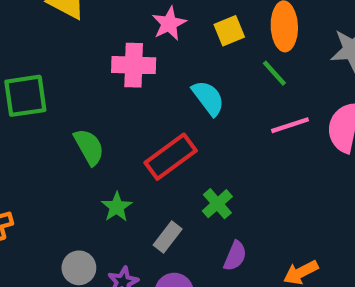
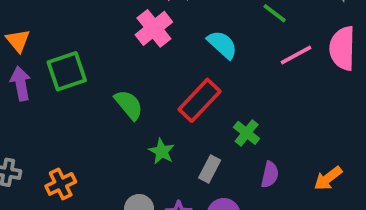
pink cross: (134, 65) -> (154, 28), turned -30

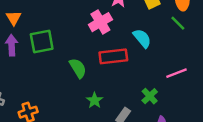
pink line: (296, 55) -> (176, 73), moved
red rectangle: (200, 100) -> (113, 56), moved, turned 32

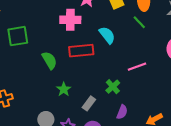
pink cross: (100, 22) -> (70, 20), turned 30

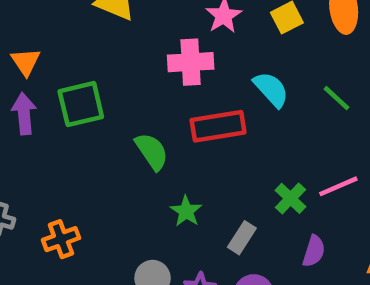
green line: (139, 22) -> (336, 98), moved
pink line: (137, 67) -> (338, 186), moved

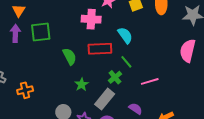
green line: (336, 98) -> (126, 62), moved
green cross: (291, 198) -> (115, 77), moved
gray rectangle: (242, 238) -> (105, 99), size x1.5
purple semicircle: (314, 251) -> (136, 109), turned -80

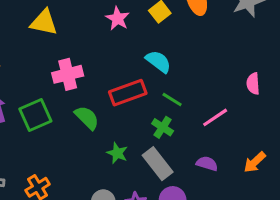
pink cross: (91, 19) -> (68, 74), moved
green square: (41, 32) -> (35, 115), moved
pink semicircle: (188, 51) -> (253, 84), moved, size x0.6
gray rectangle: (105, 99) -> (158, 164), turned -60

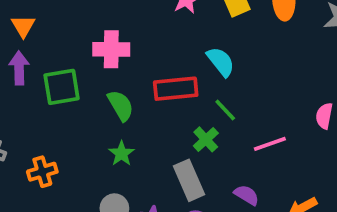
green star: (117, 153) -> (121, 153), moved

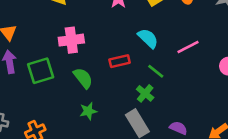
red rectangle: (176, 89) -> (120, 61), size x0.7
pink line: (270, 144) -> (188, 47), moved
green star: (121, 153) -> (88, 111), turned 30

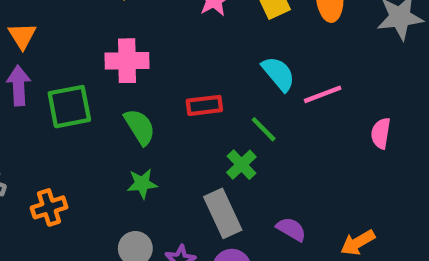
cyan semicircle: (148, 38) -> (278, 74), moved

